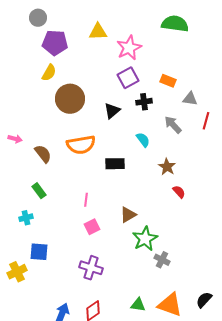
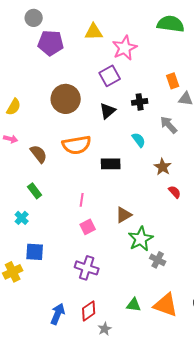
yellow semicircle: (49, 73) -> (14, 107), moved
purple square: (128, 78) -> (110, 76), moved
orange rectangle: (168, 81) -> (173, 81), moved, turned 49
cyan cross: (26, 218) -> (22, 218), turned -32

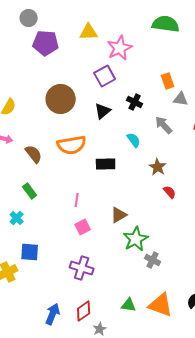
black cross: (140, 102) -> (135, 102), turned 35

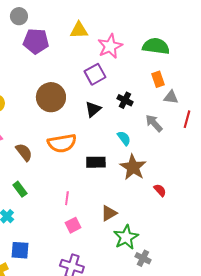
green semicircle: (166, 24) -> (156, 46), moved
brown star: (158, 167) -> (133, 167), moved, size x1.5

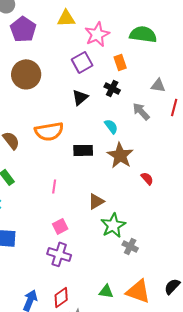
purple pentagon: (36, 41) -> (23, 29), turned 30
orange rectangle: (158, 79) -> (120, 62), moved
brown circle: (51, 97) -> (26, 74), moved
pink square: (73, 225) -> (60, 226), moved

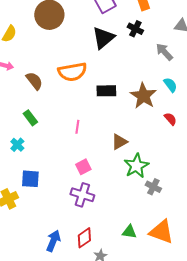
black triangle: (80, 97) -> (103, 38), size x1.4
cyan semicircle: (111, 126) -> (170, 85), moved

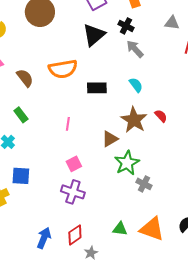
gray arrow: (164, 52) -> (135, 49), moved
cyan semicircle: (170, 85) -> (136, 85), moved
brown star: (143, 96) -> (134, 120), moved

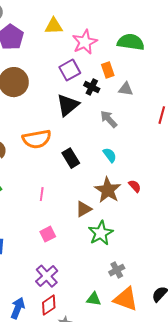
gray triangle: (172, 23) -> (126, 89), moved
black cross: (126, 26) -> (92, 87), moved
black rectangle: (97, 88) -> (71, 158), turned 60
gray cross: (144, 184) -> (117, 270), moved, turned 35
purple cross: (73, 192) -> (47, 276), moved, turned 30

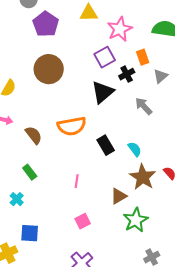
black cross: (92, 87) -> (127, 74), turned 35
gray triangle: (126, 89) -> (161, 76), turned -49
cyan semicircle: (110, 155) -> (135, 149), moved

